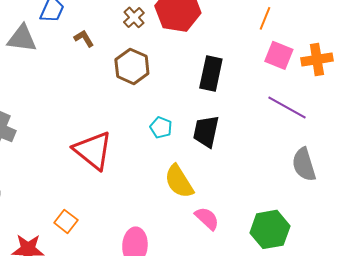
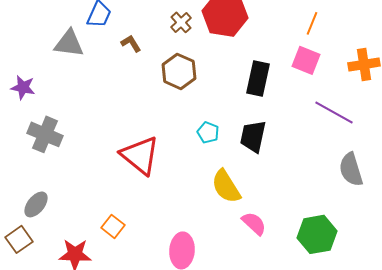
pink square: (279, 55) -> (306, 60), moved

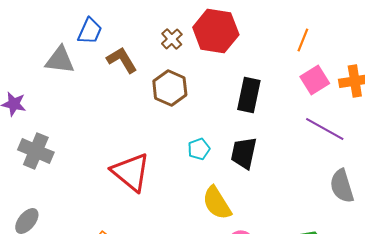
brown L-shape: (131, 43) -> (122, 60), size x1.5
pink square: (306, 60) -> (315, 80), moved, turned 36
cyan pentagon: (208, 132) -> (199, 149), turned 30

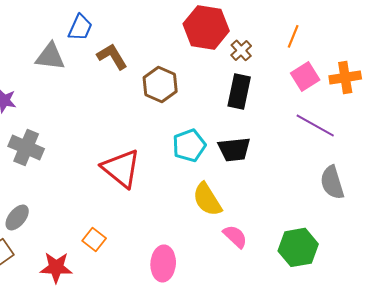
brown cross: (172, 39) -> (241, 50), moved
cyan pentagon: (199, 149) -> (189, 145), size x1.5
black trapezoid: (244, 153) -> (234, 149), turned -108

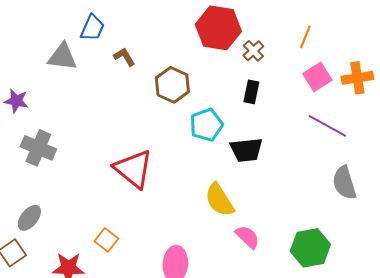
brown L-shape: (112, 56) -> (124, 57), size x0.7
black rectangle: (239, 91) -> (251, 92), size x0.7
cyan pentagon: (189, 145) -> (206, 125), moved

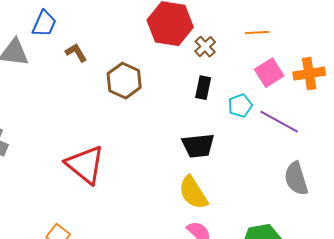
orange line: (305, 37) -> (257, 33), turned 65
cyan pentagon: (206, 125) -> (240, 106), moved, size x0.7
yellow semicircle: (219, 200) -> (193, 193), moved

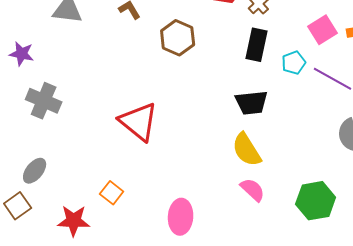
black rectangle: (203, 88) -> (257, 45), size x1.4

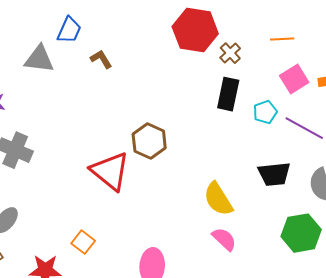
brown hexagon: (178, 38) -> (149, 141), moved
black trapezoid: (252, 103) -> (274, 174), moved
green hexagon: (316, 201) -> (301, 233), moved

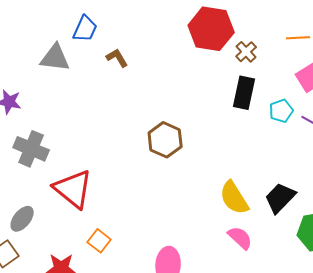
red triangle: (110, 171) -> (73, 189), moved
black trapezoid: (274, 174) -> (280, 198), moved, turned 140

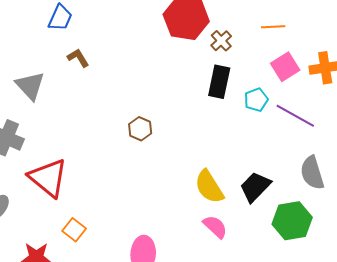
gray triangle: (55, 58) -> (30, 86), moved, turned 40
brown L-shape: (117, 58) -> (78, 58), moved
brown hexagon: (165, 140) -> (140, 129), size x0.7

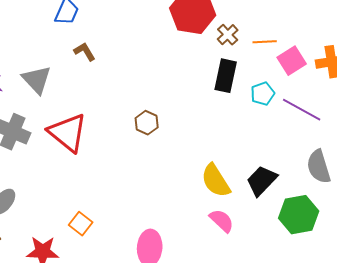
orange line: (273, 27) -> (265, 42), moved
red triangle: (48, 178) -> (68, 133), moved

